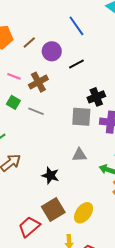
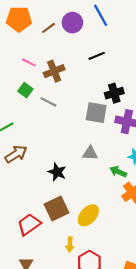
purple circle: (52, 51) -> (72, 23), moved

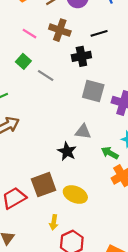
brown cross: (54, 71) -> (60, 30), moved, turned 36
black cross: (114, 93) -> (81, 56), moved
black star: (57, 172) -> (67, 151), moved
yellow ellipse: (88, 215) -> (75, 194), turned 65

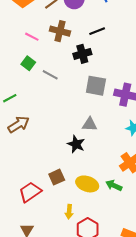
green arrow: (110, 153) -> (114, 185), moved
brown square: (44, 185) -> (57, 177), size x0.7

